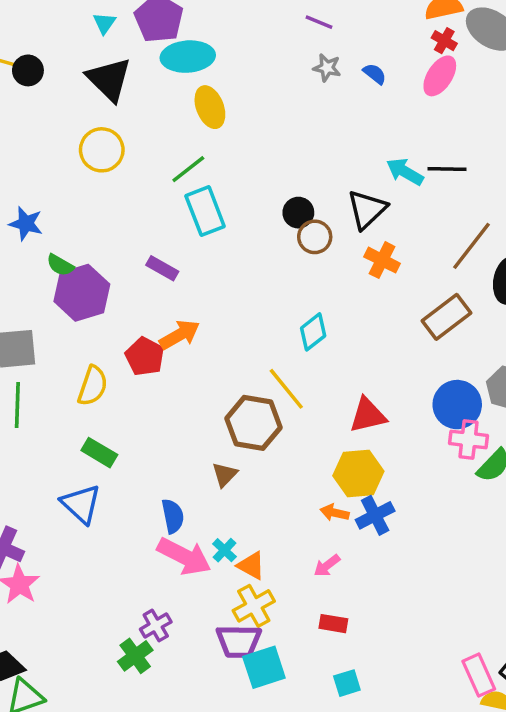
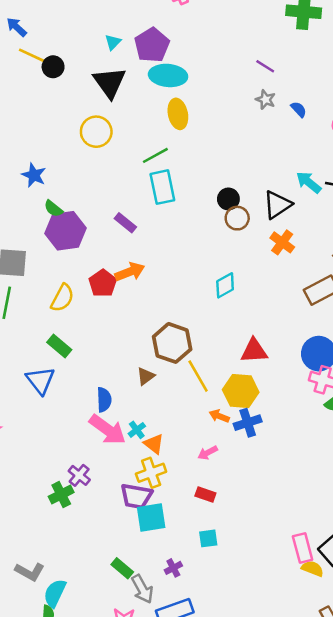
yellow line: (286, 389) -> (198, 376), moved
purple cross: (156, 626) -> (79, 475), turned -30

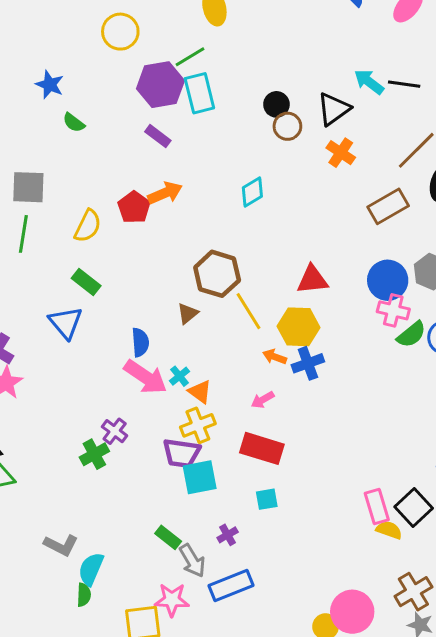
purple hexagon: (65, 231) -> (160, 85), moved
cyan diamond: (225, 285) -> (252, 192), moved
red rectangle: (205, 495) -> (262, 448), size x1.8

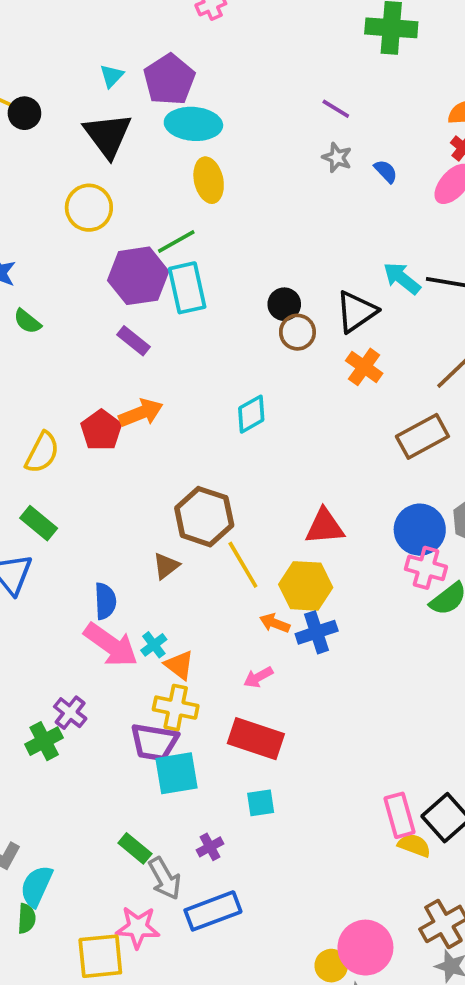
yellow cross: (198, 425) -> (176, 708), turned 32

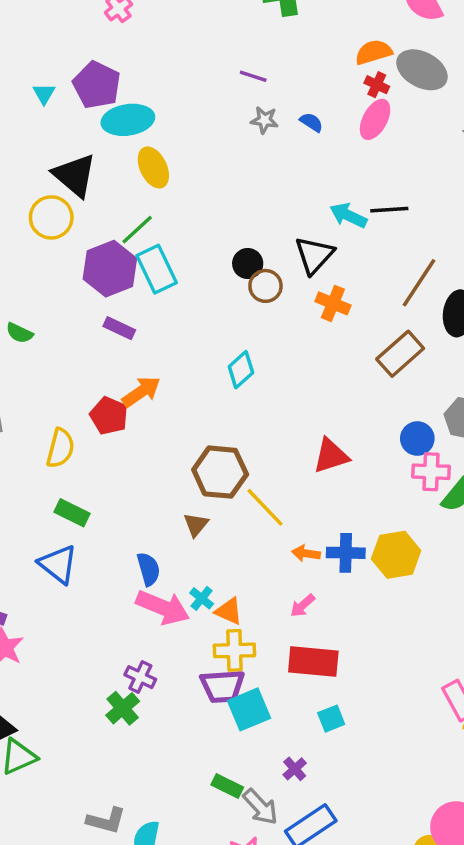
black triangle: (108, 135) -> (75, 175), moved
blue circle: (420, 530) -> (417, 438), size x0.7
yellow hexagon: (306, 586) -> (396, 555), moved
blue cross: (317, 632) -> (346, 553), turned 33

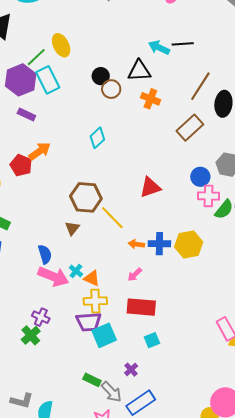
yellow ellipse: (153, 167) -> (61, 45), moved
black triangle: (314, 255) -> (139, 71), turned 45

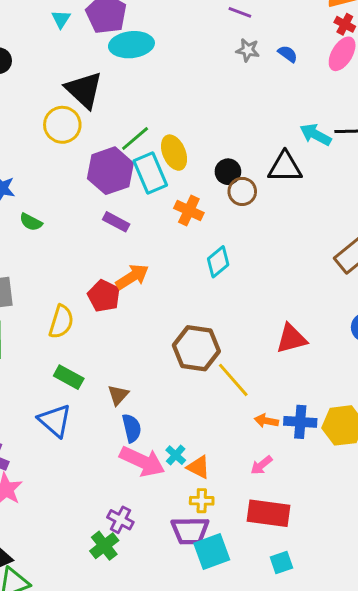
yellow ellipse: (61, 45) -> (174, 153), moved
orange cross: (150, 99) -> (189, 211), moved
brown triangle: (72, 228) -> (118, 395), moved
yellow cross: (95, 301) -> (202, 501), size x0.7

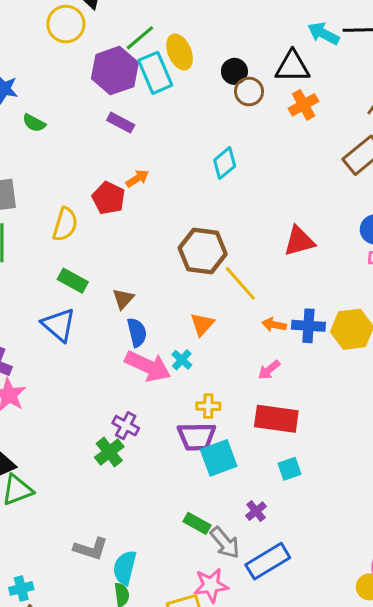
orange cross: (189, 211) -> (304, 105), moved, turned 36
orange arrow: (132, 277) -> (137, 178), size x0.7
orange triangle: (198, 467) -> (202, 324), moved, turned 45

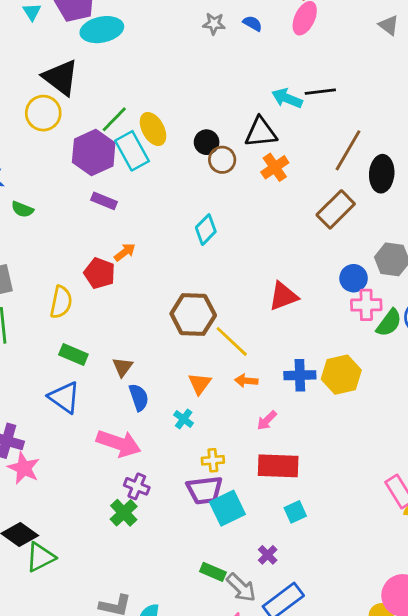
orange arrow: (274, 325) -> (246, 381), moved
pink arrow: (148, 366) -> (119, 443), moved

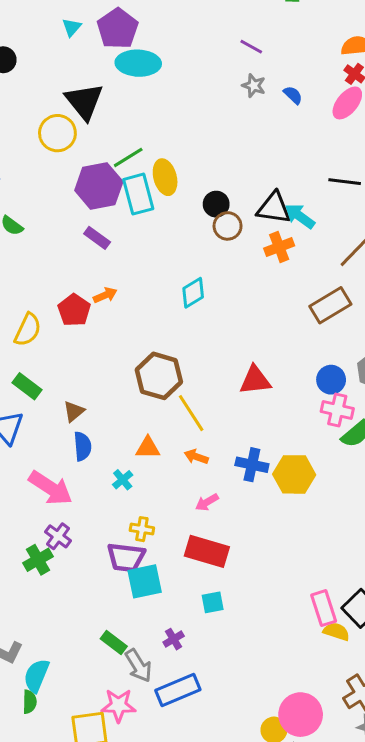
cyan arrow: (287, 98) -> (300, 216), moved
orange triangle: (200, 384) -> (148, 448), turned 40

